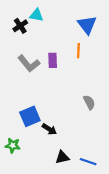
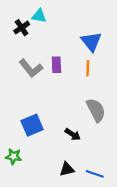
blue triangle: (87, 25) -> (91, 42), moved
orange line: (78, 51) -> (88, 68), moved
gray semicircle: (89, 102) -> (96, 110), size x1.5
black arrow: (49, 129) -> (73, 134), moved

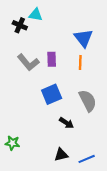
black cross: (22, 28) -> (20, 25), turned -32
blue square: (32, 125) -> (52, 94), moved
blue line: (95, 174) -> (87, 159), turned -42

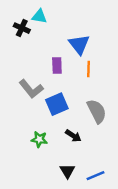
blue triangle: (83, 38) -> (79, 44), moved
gray L-shape: (28, 62) -> (31, 89), moved
green star: (12, 143) -> (39, 139), moved
black triangle: (61, 155) -> (67, 171), turned -48

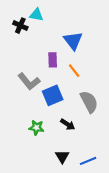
orange line: (89, 69) -> (74, 71), moved, turned -40

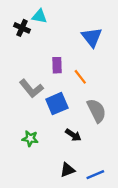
blue triangle: (73, 41) -> (92, 37), moved
green star: (36, 128) -> (30, 139), moved
black triangle: (62, 157) -> (67, 170), turned 40

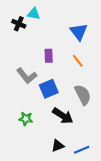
orange line: (80, 77) -> (78, 61), moved
black arrow: (73, 135) -> (63, 116), size x1.5

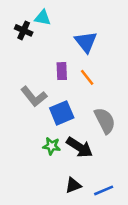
blue triangle: (79, 32) -> (86, 42), moved
orange line: (78, 61) -> (87, 77), moved
green star: (26, 119) -> (52, 146), moved

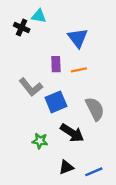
orange line: (87, 77) -> (79, 70), turned -63
green star: (52, 146) -> (40, 141), moved

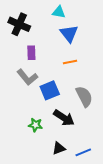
cyan triangle: (39, 16) -> (59, 12), moved
black cross: (22, 27) -> (19, 24), size x1.5
purple rectangle: (56, 64) -> (31, 53), moved

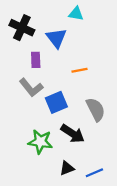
cyan triangle: (59, 12) -> (76, 14), moved
blue triangle: (69, 33) -> (56, 38), moved
green star: (35, 125) -> (40, 142), size x1.5

